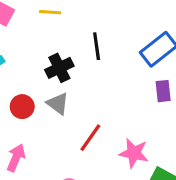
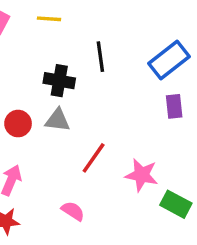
black cross: (59, 68) -> (59, 81), turned 36
gray triangle: (58, 103) -> (57, 120), turned -30

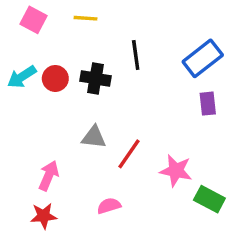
gray triangle: (57, 120) -> (94, 137), moved
red circle: (18, 124) -> (55, 78), moved
pink semicircle: (73, 211) -> (109, 206), turned -50

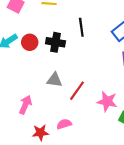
red star: (44, 216) -> (40, 133), moved

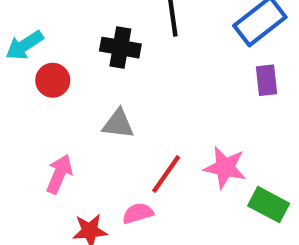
red circle: (30, 42) -> (53, 80), moved
red line: (77, 91) -> (166, 174), moved

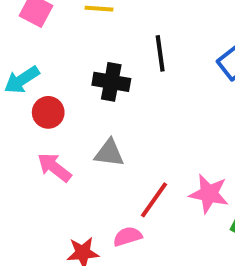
pink arrow: (59, 174) -> (54, 167), moved, turned -75

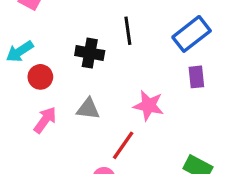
pink arrow: (54, 167) -> (45, 120), turned 88
pink star: (209, 194) -> (149, 106), moved

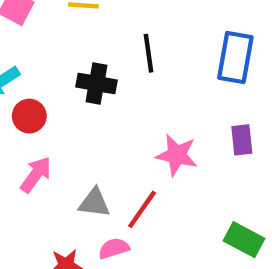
blue rectangle: (192, 34) -> (235, 57), turned -42
purple rectangle: (196, 77) -> (242, 140), moved
gray triangle: (88, 109) -> (94, 203), moved

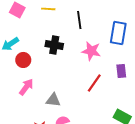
black line: (149, 53) -> (79, 20), moved
pink star: (177, 155) -> (91, 51), moved
red line: (142, 209) -> (94, 83), moved

